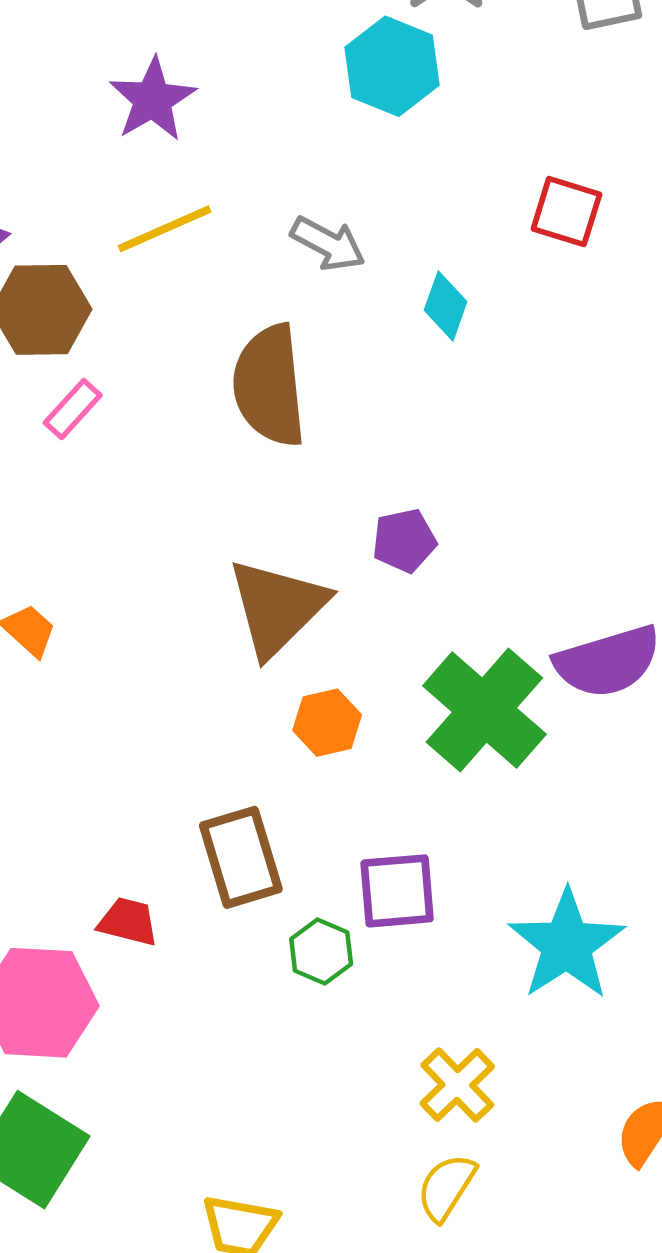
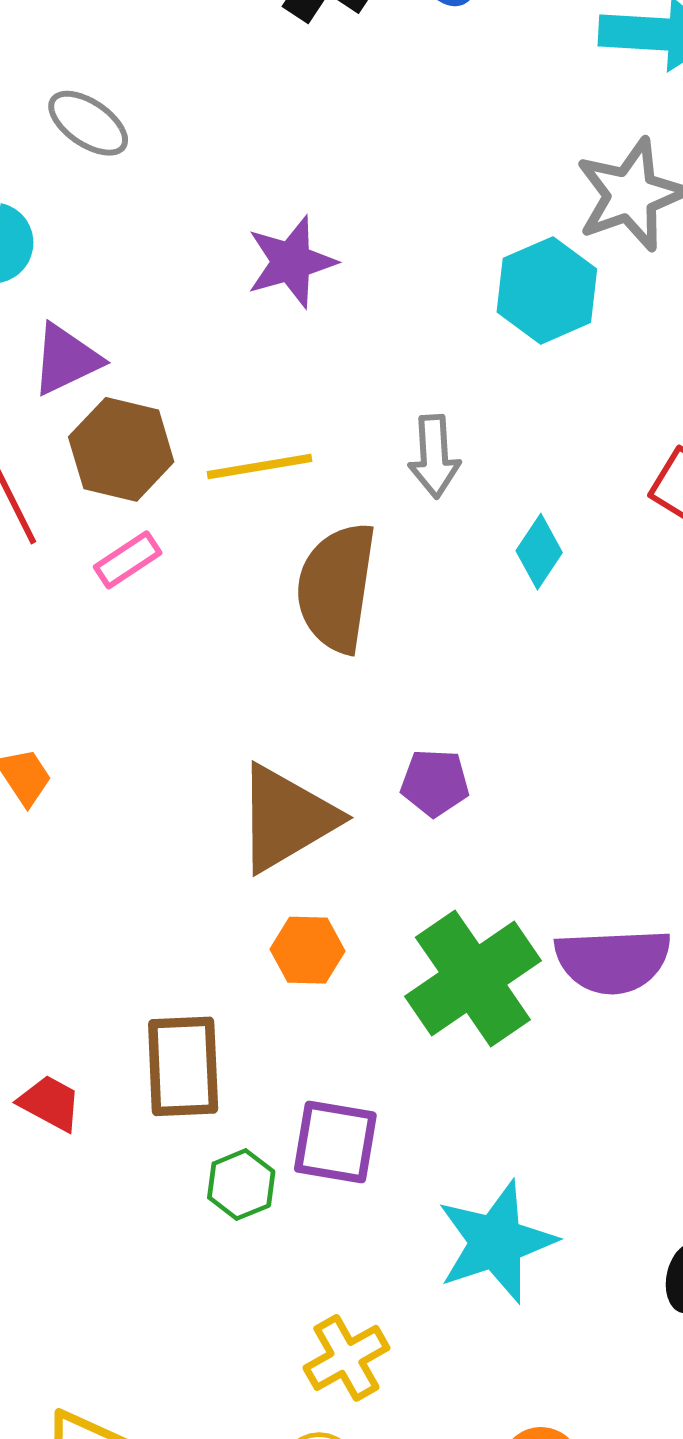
yellow line: (165, 229) -> (259, 466), moved
gray arrow: (328, 244) -> (434, 456), turned 44

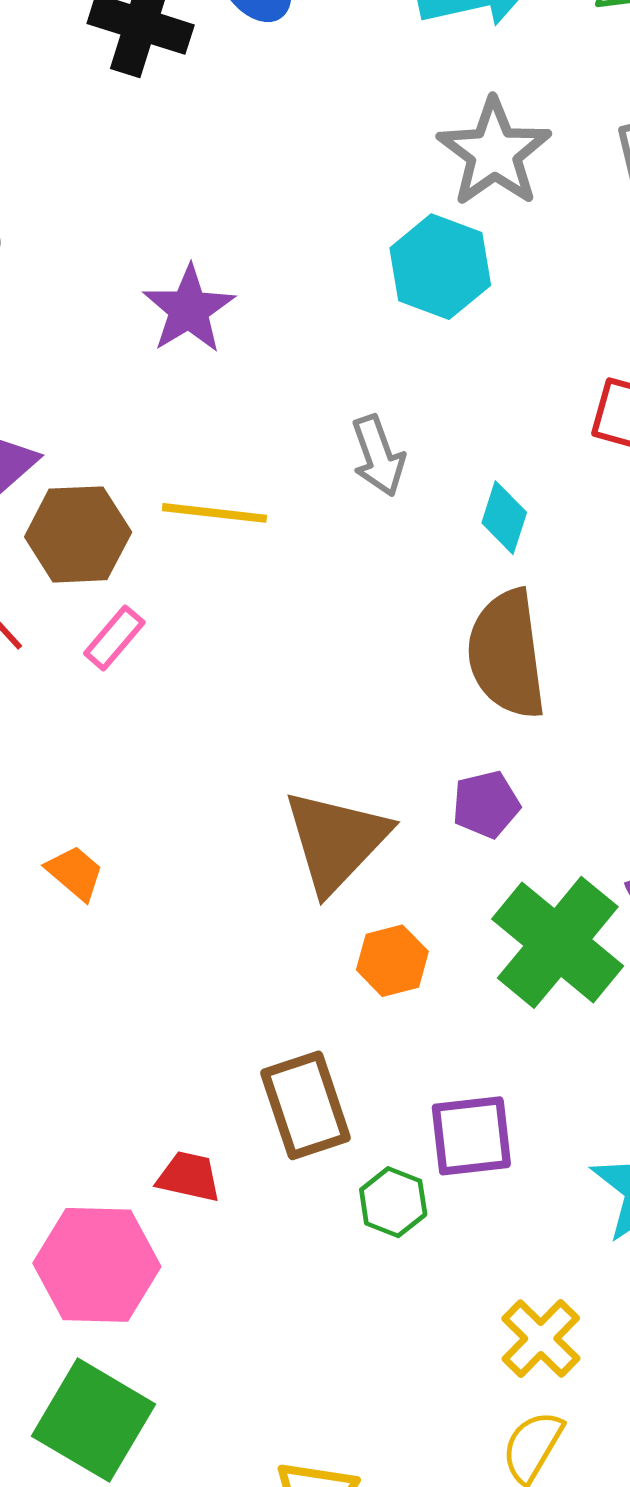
yellow line: (259, 466) -> (214, 513), turned 32
brown semicircle: (336, 587) -> (507, 654), moved
purple pentagon: (435, 783) -> (486, 804), moved

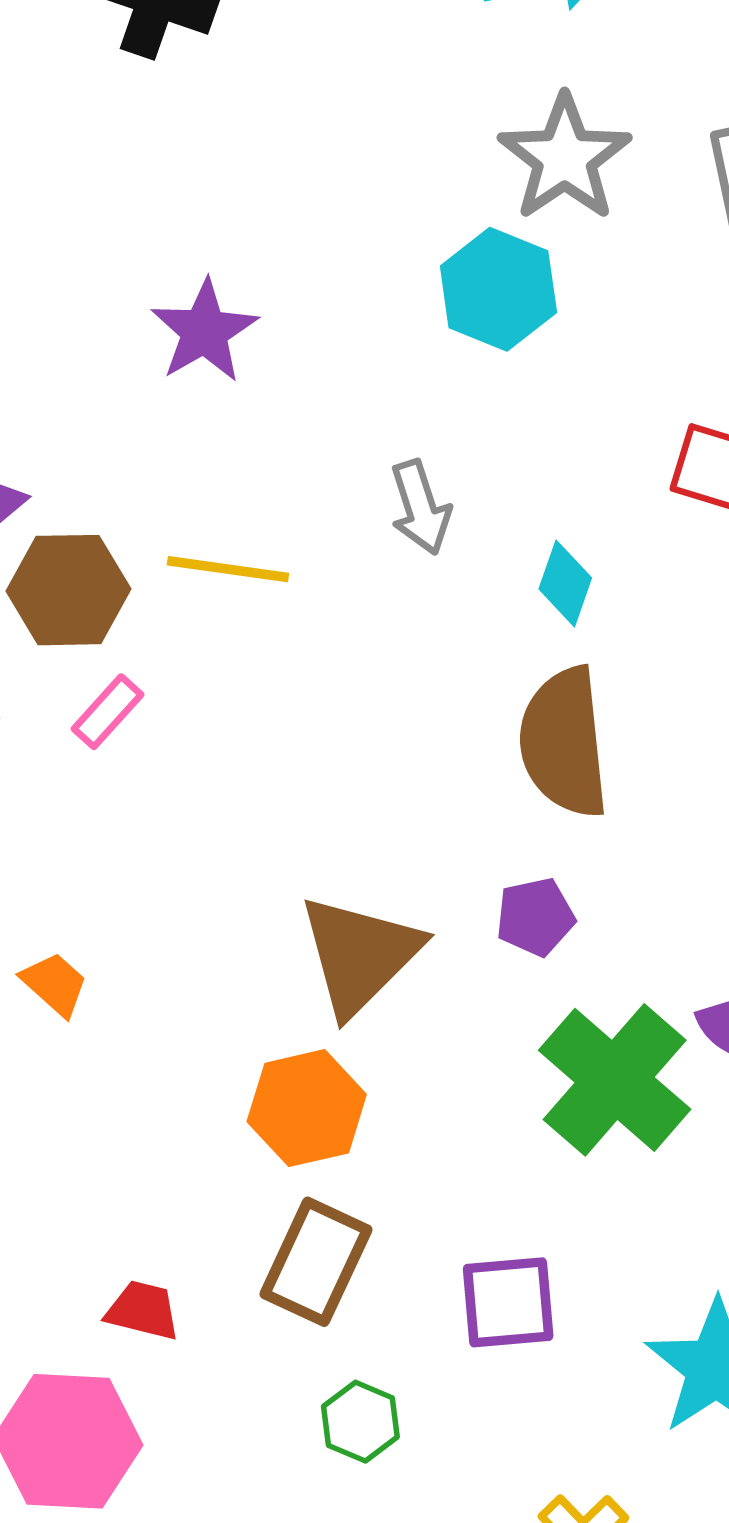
orange hexagon: (392, 961) -> (307, 1108), moved, size x1.4
brown rectangle: (305, 1105) -> (316, 1262), turned 42
red trapezoid: (189, 1177) -> (143, 1310), moved
green hexagon: (393, 1202) -> (360, 1422), moved

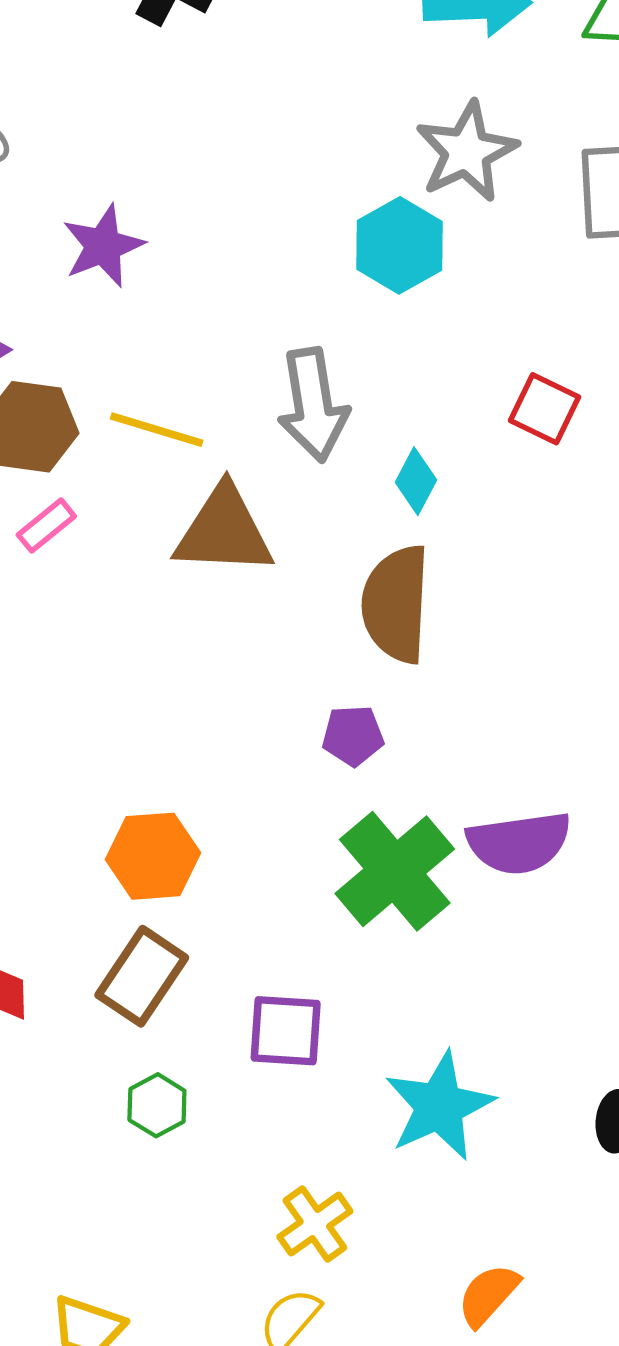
purple star: (204, 331) -> (103, 246), moved
gray arrow: (420, 507) -> (313, 405), size x1.5
brown triangle: (360, 955) -> (224, 531), moved, turned 39

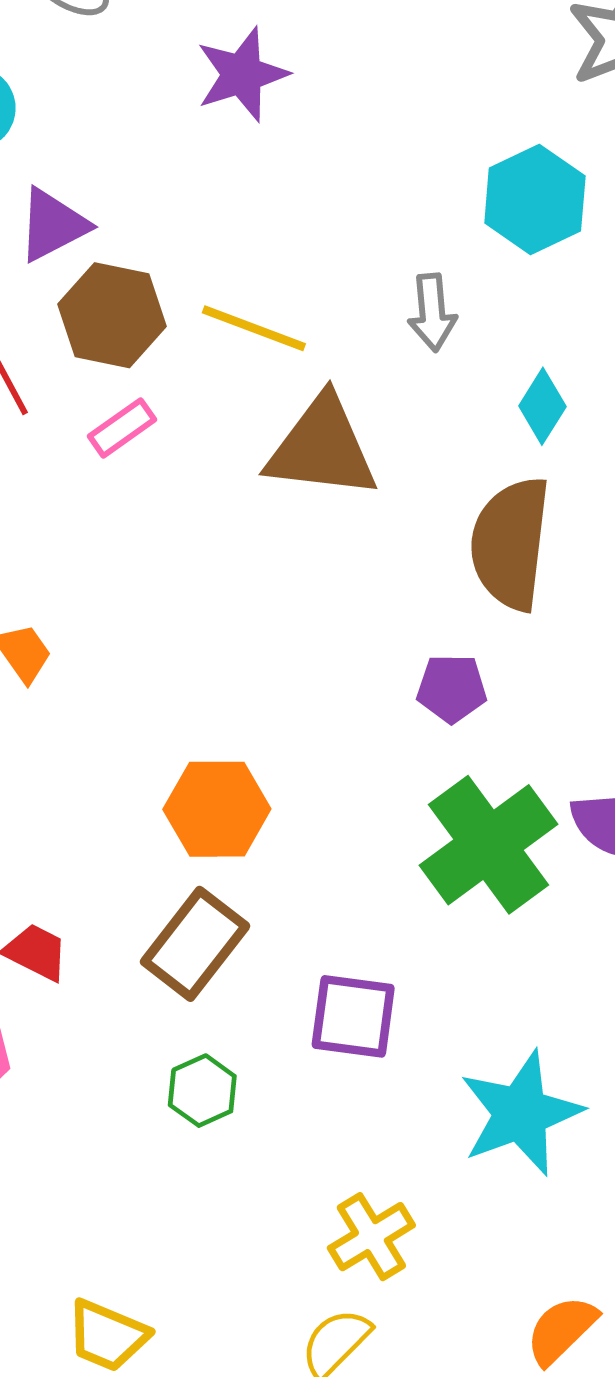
cyan hexagon: (399, 245) -> (535, 199), moved
purple star: (103, 246) -> (242, 74), moved
gray arrow: (313, 405) -> (432, 312), size x0.6

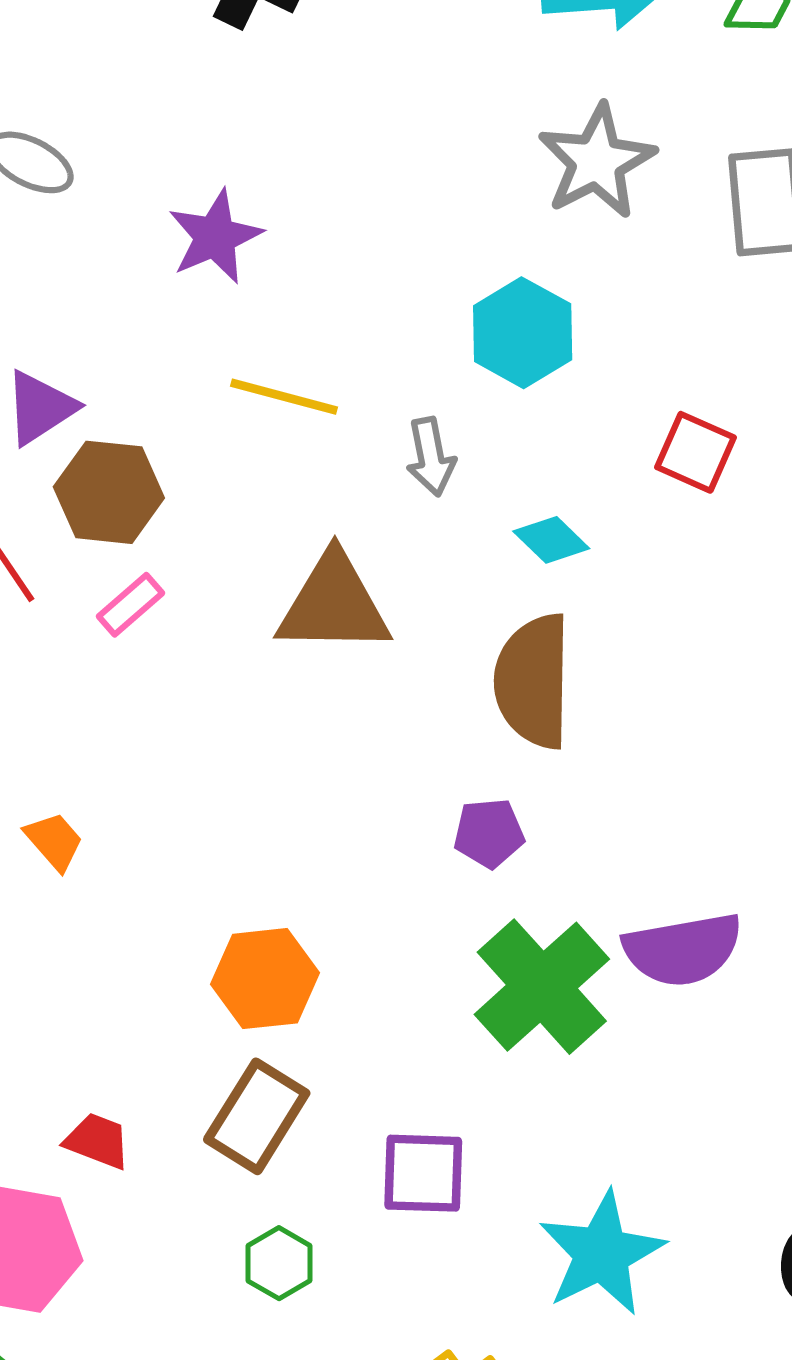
yellow line: (254, 328) -> (284, 397), moved
cyan diamond: (542, 406) -> (551, 540), turned -72

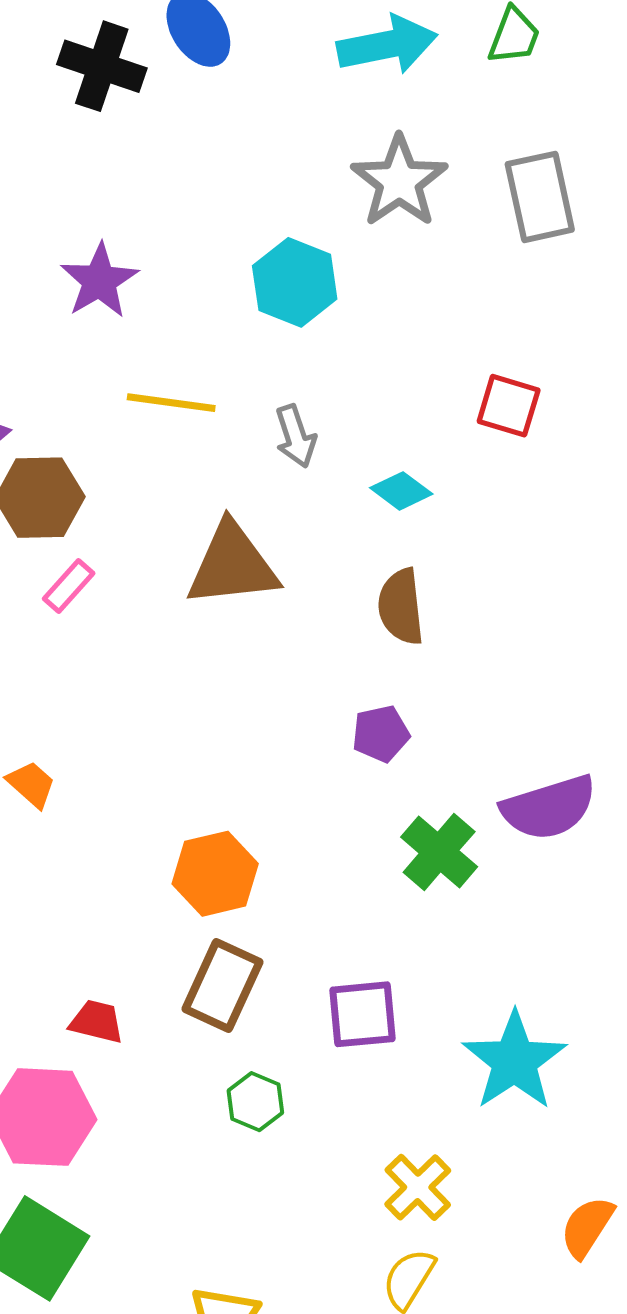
cyan hexagon: (523, 333) -> (295, 282), moved
brown semicircle: (533, 681) -> (401, 607), size x0.7
green cross: (542, 987) -> (439, 852), size x0.7

